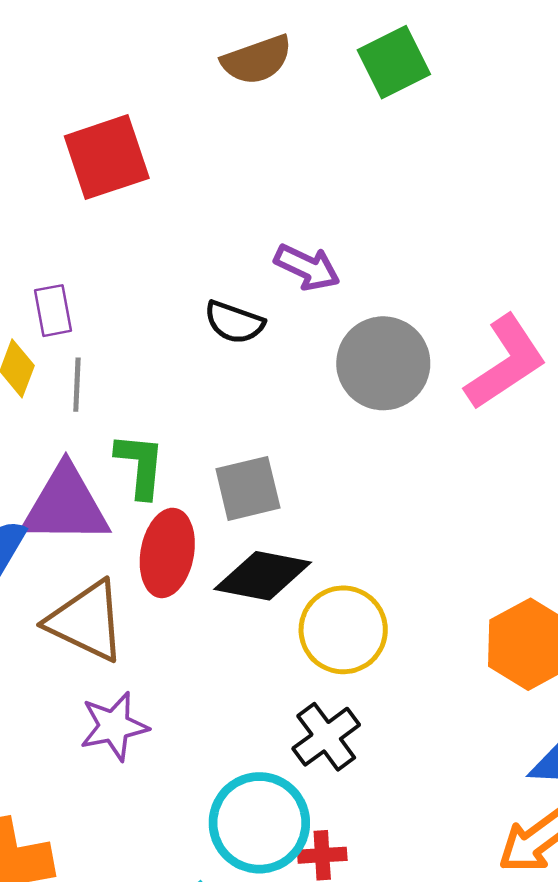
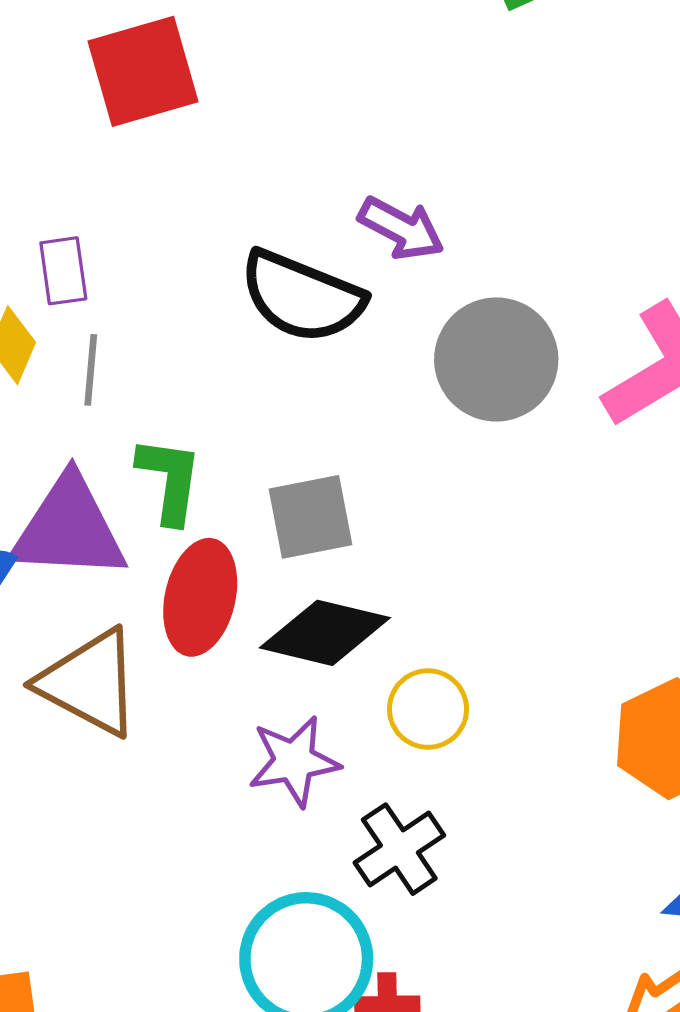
black semicircle: (234, 322) -> (302, 297), size x1.6
yellow circle: (343, 630) -> (428, 709), size x0.7
purple star: (114, 726) -> (294, 761), moved

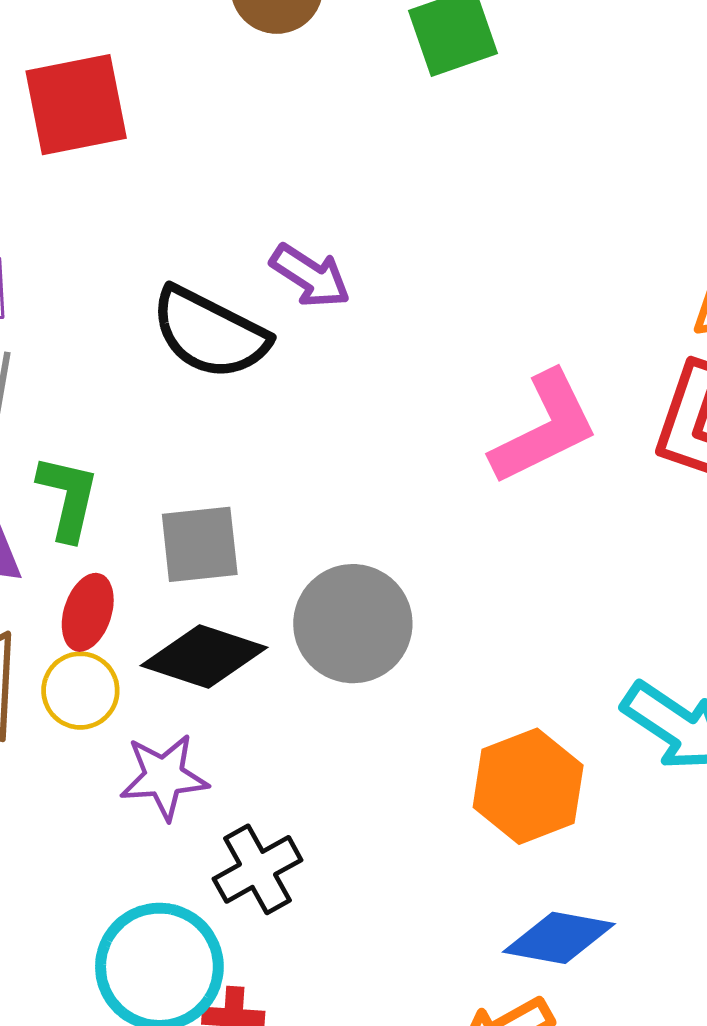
gray circle: (496, 359) -> (353, 624), moved
red ellipse: (200, 597) -> (88, 612), size x0.7
yellow circle: (428, 709) -> (80, 691), moved

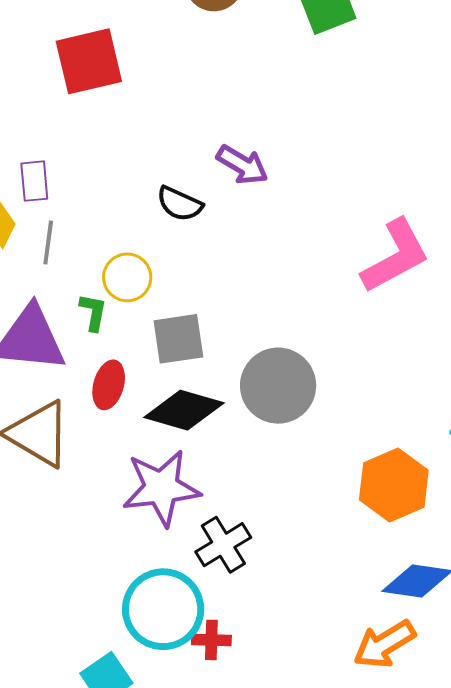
black semicircle: (210, 333) -> (180, 204), size x0.6
green L-shape: (68, 498) -> (93, 312), size x0.7
yellow circle: (80, 691) -> (127, 277), moved
purple star: (164, 777) -> (161, 488), size x1.4

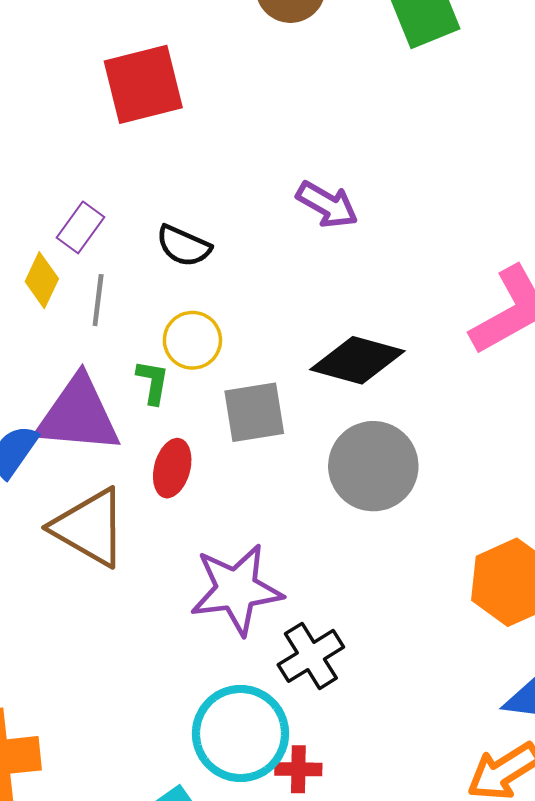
purple rectangle: (34, 181) -> (81, 227), turned 42
black semicircle: (180, 204) -> (184, 246), moved
black diamond: (184, 410) -> (357, 360), moved

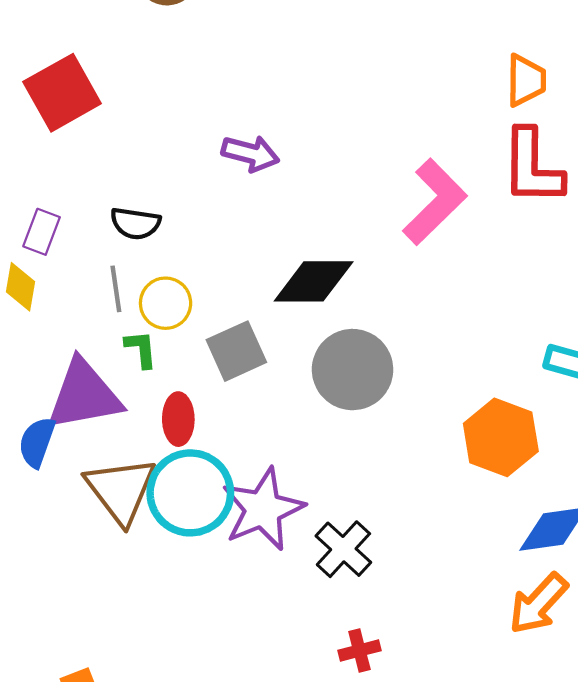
gray line: (98, 300) -> (116, 289), moved
brown triangle: (90, 527) -> (121, 490), turned 38
cyan circle: (241, 733) -> (190, 493), moved

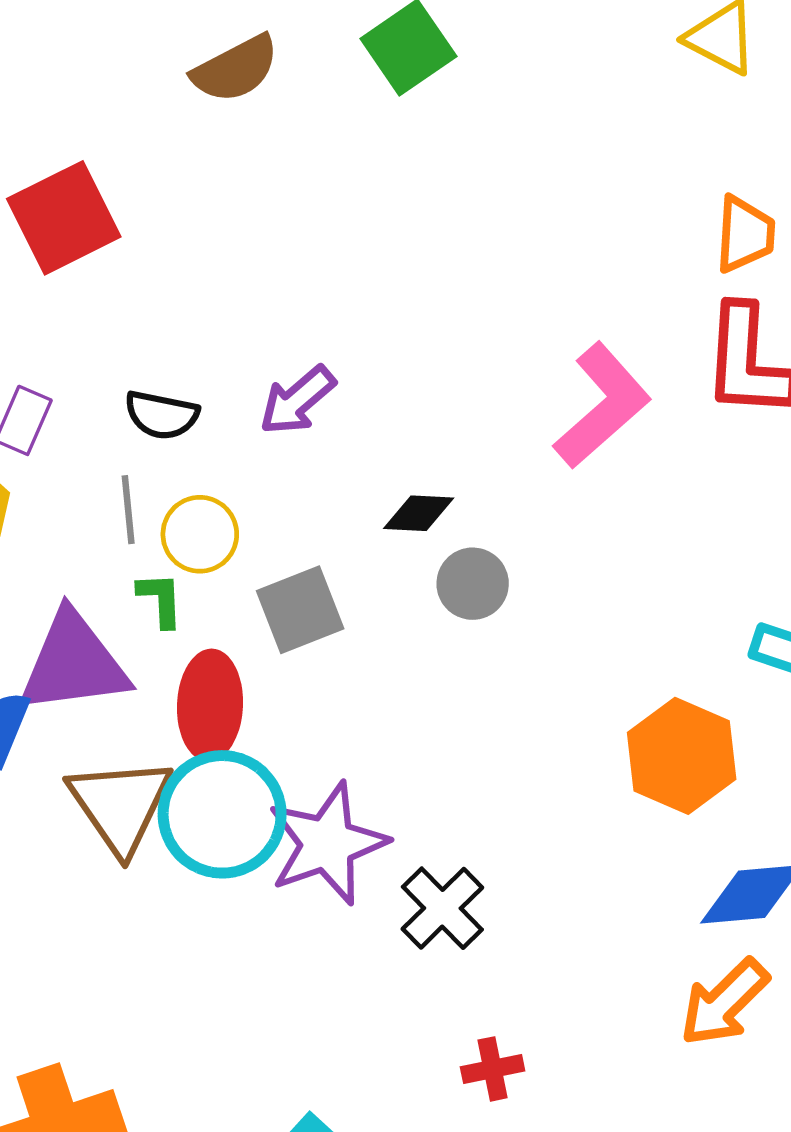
purple arrow: (250, 153) -> (297, 400), moved, turned 122
black diamond: (314, 281) -> (419, 513), size x0.6
gray circle: (353, 370) -> (473, 584), moved, size x0.6
red ellipse: (178, 419) -> (210, 705), size x1.4
red cross: (359, 651) -> (493, 1069), moved

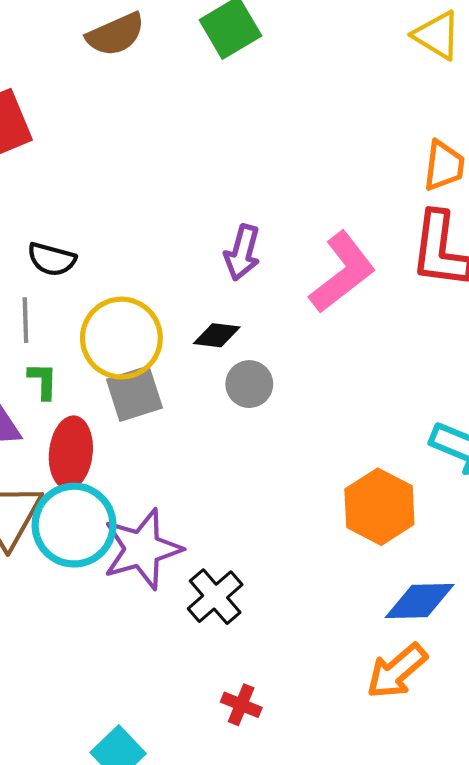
purple arrow: (297, 400) -> (242, 253), moved, turned -38
yellow circle: (200, 534) -> (121, 338), moved, size x1.6
red cross: (493, 1069) -> (241, 705), turned 30

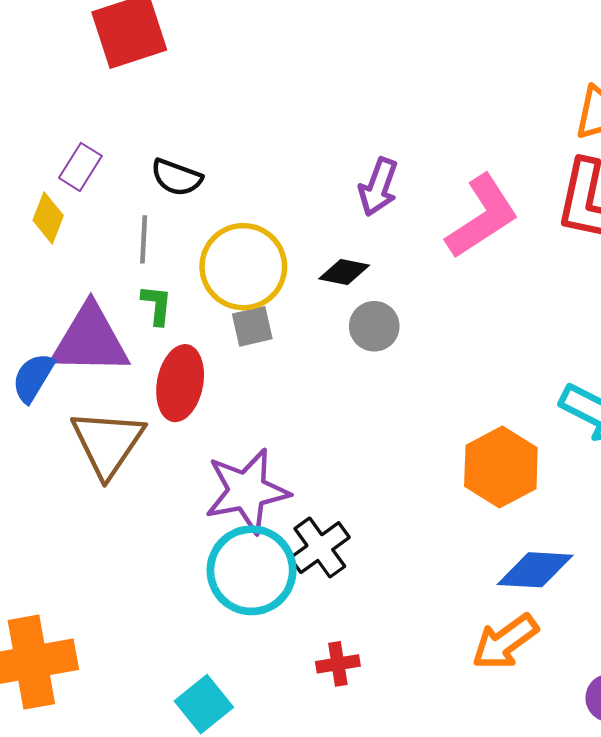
gray square: (134, 394) -> (252, 326), size x0.7
cyan circle: (74, 525) -> (252, 570), moved
red cross: (241, 705) -> (338, 664), turned -36

